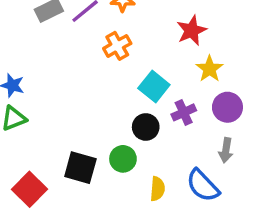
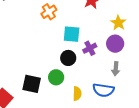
yellow star: (210, 69) -> (118, 23), moved
cyan square: (154, 87) -> (72, 34), turned -30
blue semicircle: (203, 185) -> (103, 90), turned -35

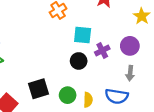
yellow star: (118, 23) -> (142, 16), moved
green circle: (56, 77) -> (68, 95), moved
black square: (32, 84) -> (39, 89), turned -30

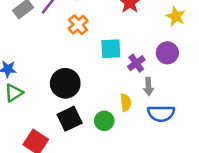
black circle: (79, 61) -> (65, 83), moved, size x1.5
gray arrow: (130, 73) -> (148, 86), moved
yellow semicircle: (88, 100) -> (126, 102), moved

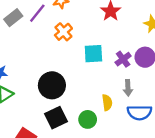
purple cross: (136, 63) -> (123, 59), moved

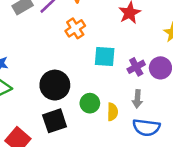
green circle: (88, 119) -> (90, 103), moved

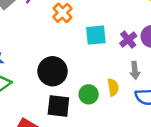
green circle: (90, 103) -> (89, 94), moved
black square: (55, 121) -> (58, 106), turned 35

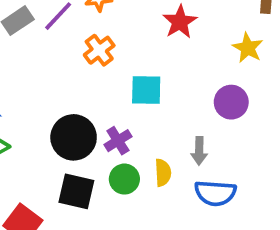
purple cross: (128, 40) -> (118, 141), moved

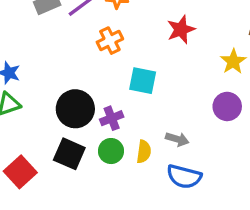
purple circle: (231, 102) -> (227, 106), moved
gray arrow: (199, 151) -> (177, 139), turned -85

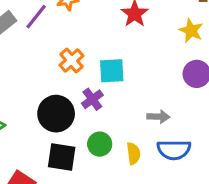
orange cross: (110, 41) -> (72, 60), moved
purple cross: (112, 118) -> (92, 99), moved
yellow semicircle: (144, 152) -> (133, 153), moved

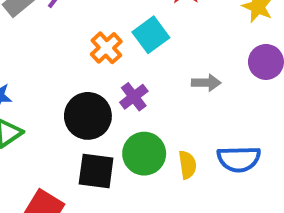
cyan square: (112, 71) -> (151, 35), moved, turned -32
gray arrow: (158, 117) -> (206, 83), moved
green circle: (100, 144) -> (144, 154), size x1.4

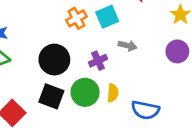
gray arrow: (206, 83) -> (128, 46), moved
purple cross: (134, 97) -> (98, 61), moved
yellow semicircle: (187, 165) -> (113, 93), moved

